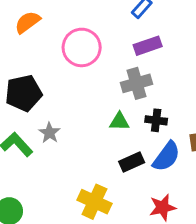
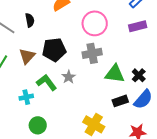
gray cross: (137, 83) -> (92, 53), moved
black cross: (156, 120) -> (139, 75), turned 32
green triangle: (119, 122) -> (115, 74), size x1.5

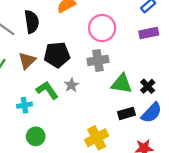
black semicircle: (30, 20) -> (32, 22), size x1.5
yellow cross: (94, 124) -> (97, 138), turned 30

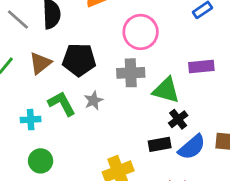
purple rectangle: (149, 33) -> (201, 66), moved
green triangle: (122, 84) -> (166, 90), moved
black cross: (148, 86) -> (178, 119), moved

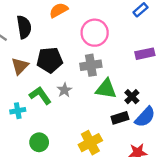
green triangle: (166, 90) -> (106, 89), moved
green circle: (41, 161) -> (39, 142), moved

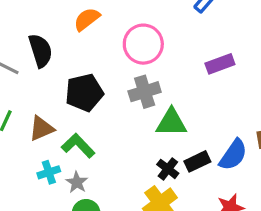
brown triangle: (20, 66) -> (42, 128), moved, turned 30
gray star: (65, 90) -> (77, 182), moved
black cross: (132, 97) -> (168, 169), moved

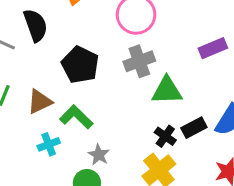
purple rectangle: (220, 64) -> (213, 48), moved
black pentagon: (84, 93) -> (80, 65), turned -30
gray star: (77, 182) -> (99, 155), moved

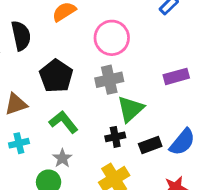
green triangle: (167, 90) -> (130, 109), turned -48
green L-shape: (76, 117) -> (63, 122), moved
black cross: (165, 136) -> (115, 137), moved, turned 36

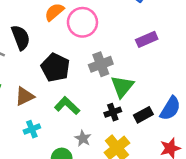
pink circle: (112, 38) -> (82, 22), moved
purple rectangle: (176, 76) -> (147, 39), moved
gray star: (62, 158) -> (83, 138), moved

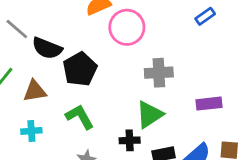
black semicircle: (21, 38) -> (47, 48), moved, turned 115
purple rectangle: (147, 39) -> (209, 104), moved
gray cross: (101, 64) -> (159, 73), moved

